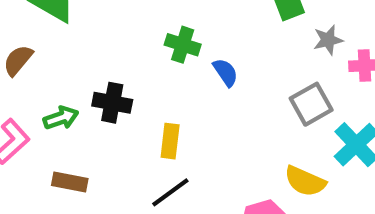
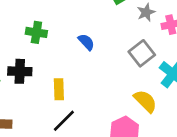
green cross: (183, 45) -> (36, 32), moved
yellow semicircle: (305, 181) -> (145, 101), turned -150

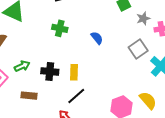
black cross: (20, 71) -> (50, 71), moved
yellow semicircle: (145, 101) -> (148, 100), moved

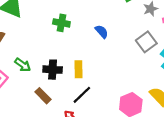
green arrow: (22, 66) -> (23, 65), turned 63
brown rectangle: (29, 96) -> (43, 96), moved, turned 42

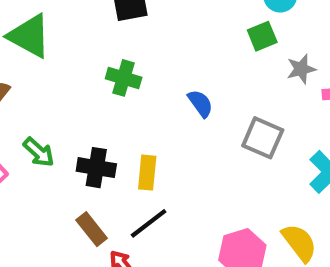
gray square: (146, 42) -> (263, 138), moved, turned -36
brown rectangle: (43, 96) -> (92, 229), moved

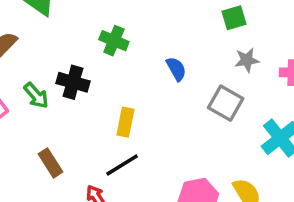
gray star: (301, 69) -> (247, 60), moved
black cross: (96, 168) -> (73, 82), moved
brown rectangle: (92, 229) -> (51, 163), moved

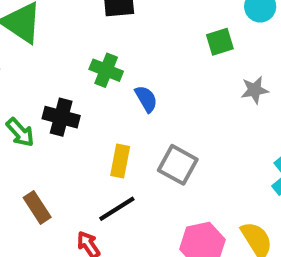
green square: (234, 18) -> (220, 42), moved
blue semicircle: (176, 69) -> (146, 99), moved
gray square: (226, 103) -> (178, 165), moved

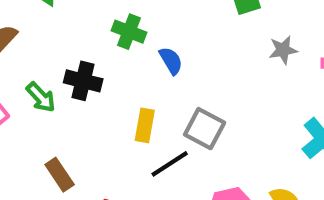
black line: (117, 209) -> (170, 164), moved

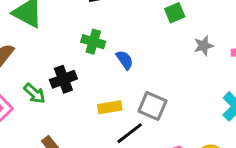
black cross: (83, 81) -> (63, 79), turned -30
yellow rectangle: (145, 125) -> (110, 107), turned 75

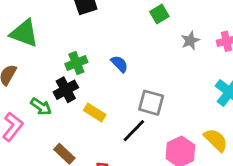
green cross: (93, 42) -> (76, 63), moved, turned -30
yellow rectangle: (110, 107) -> (95, 112), moved, turned 50

